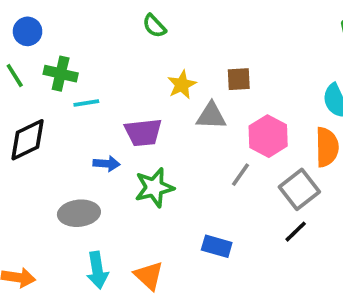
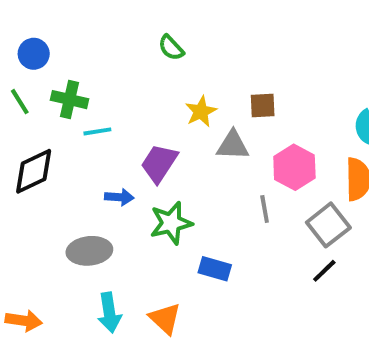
purple trapezoid: (143, 132) -> (159, 163), turned 129
gray line: (241, 175) -> (265, 209), turned -45
blue rectangle: (217, 246) -> (215, 269), moved

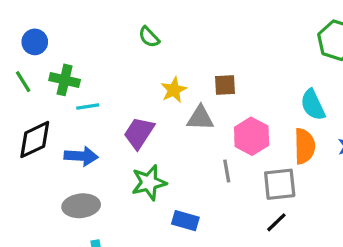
blue arrow: (119, 197) -> (81, 156), moved, size x1.4
gray square: (328, 225) -> (280, 184), turned 32

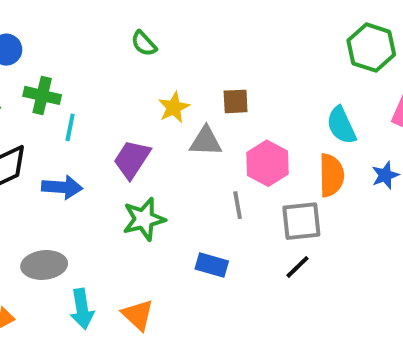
cyan line: (88, 106) -> (70, 127), turned -70
gray ellipse: (81, 206) -> (44, 265), moved
blue rectangle: (185, 221) -> (212, 265), moved

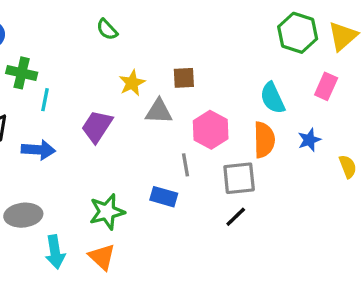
green star: (144, 219) -> (107, 212), moved
blue rectangle: (212, 265) -> (164, 197), moved

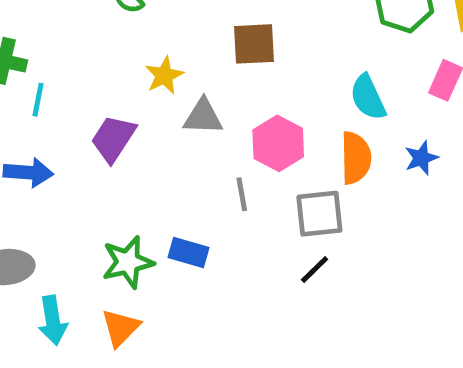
brown square: (184, 78) -> (254, 44), moved, size x1.4
blue rectangle: (164, 197) -> (188, 252), moved
orange triangle: (102, 257) -> (121, 328), turned 32

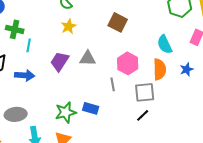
brown square: (254, 44) -> (118, 22), turned 30
yellow star: (164, 75) -> (69, 26), moved
gray triangle: (203, 117) -> (88, 58), moved

